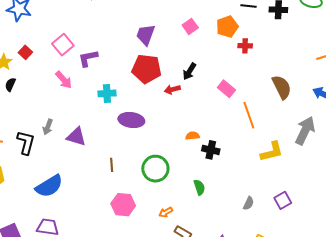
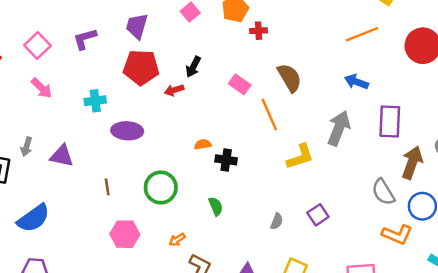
purple L-shape: (88, 58) -> (85, 39), moved
brown semicircle: (282, 87) -> (289, 78), moved

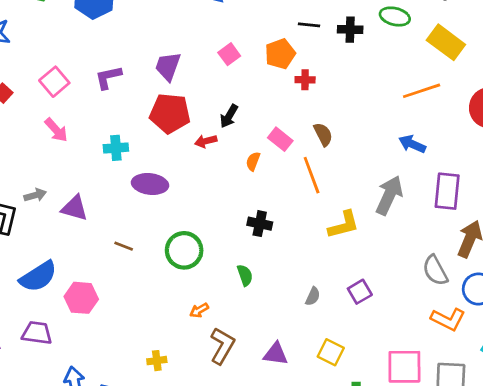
brown semicircle: (289, 78) -> (323, 134), moved, size x0.7
orange semicircle: (203, 144) -> (253, 161), moved, turned -63
gray arrow: (26, 147) -> (35, 195), turned -126
brown line: (107, 187) -> (124, 246), turned -63
pink hexagon: (125, 234) -> (81, 298), moved

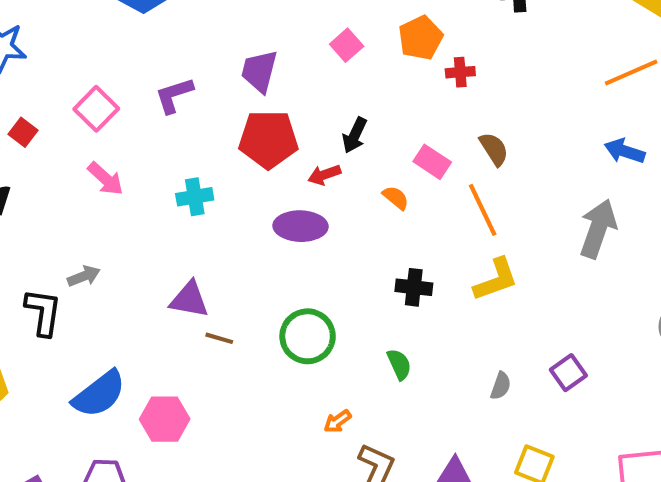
orange semicircle: (253, 161) -> (396, 198), turned 114
purple ellipse: (150, 184) -> (301, 226), moved
purple triangle: (75, 208) -> (189, 299), moved
yellow L-shape: (344, 225) -> (496, 280), moved

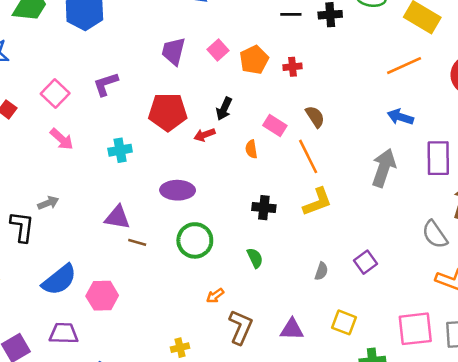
orange pentagon: (421, 38) -> (254, 60), moved
purple trapezoid: (259, 71) -> (173, 51), moved
orange semicircle: (396, 198) -> (251, 149), turned -138
purple ellipse: (301, 226) -> (178, 190), moved

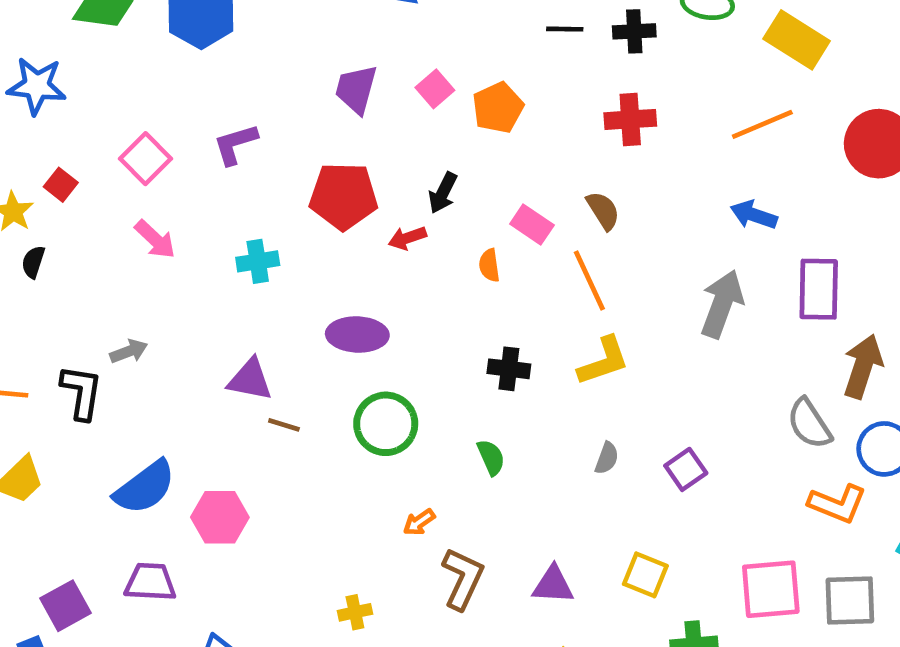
red cross: (293, 67) -> (630, 119), moved, size x1.5
gray semicircle: (321, 271) -> (607, 458), moved

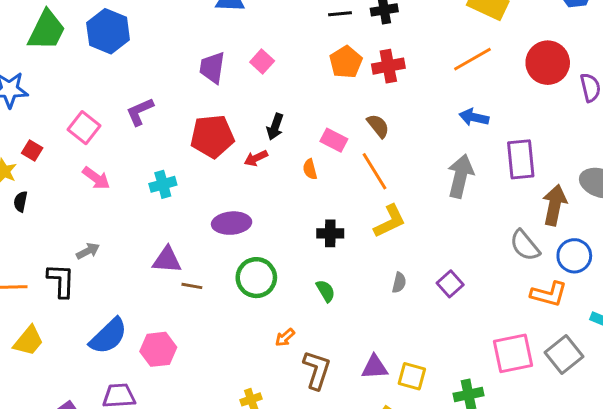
orange pentagon: (498, 108) -> (346, 62), moved
yellow square: (645, 575) -> (412, 376), moved
gray square: (850, 601) -> (564, 355), turned -30

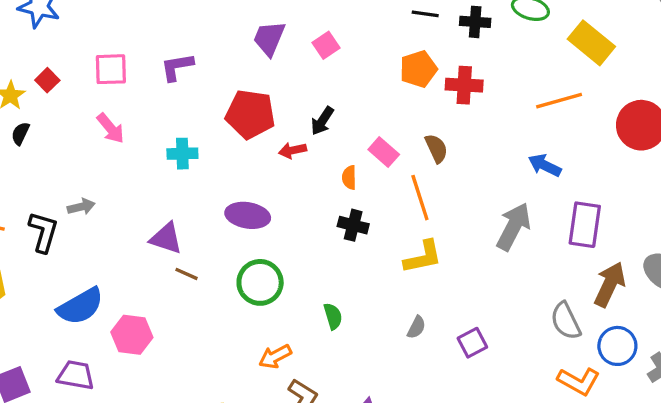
pink square: (84, 128) -> (111, 69), turned 36
black cross: (330, 233) -> (353, 225), moved
orange arrow: (285, 337) -> (275, 356), size x1.4

